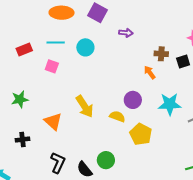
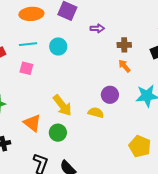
brown cross: (161, 54) -> (124, 45), moved
yellow pentagon: (141, 134) -> (140, 146), moved
green circle: (106, 160) -> (58, 133), moved

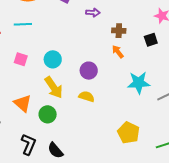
cyan circle: (58, 46) -> (53, 59), moved
pink square: (26, 68) -> (21, 59), moved
purple circle: (110, 95) -> (89, 71), moved

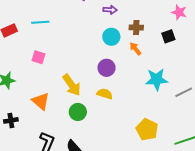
cyan circle: (53, 59) -> (111, 37), moved
green circle: (48, 114) -> (78, 112), moved

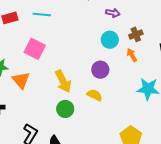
brown cross: (136, 28) -> (136, 34), turned -32
pink square: (38, 57) -> (35, 49), size x1.5
orange triangle: (41, 101) -> (21, 80), moved

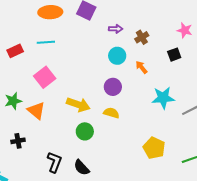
brown cross: (136, 34) -> (142, 37), moved
pink square: (35, 49) -> (45, 77), turned 35
yellow arrow: (63, 81) -> (78, 105), turned -35

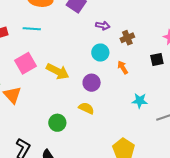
cyan star: (163, 98) -> (140, 101), size x0.7
yellow arrow: (78, 105) -> (58, 71), moved

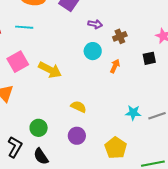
orange arrow: (123, 67) -> (115, 66), turned 56
purple circle: (92, 83) -> (77, 136), moved
cyan star: (140, 101) -> (133, 113), moved
green circle: (57, 123) -> (39, 128), moved

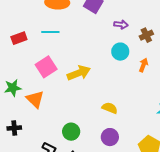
yellow arrow: (50, 70) -> (79, 73), turned -45

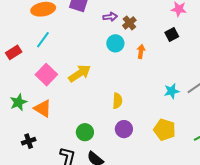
cyan line: (50, 32) -> (43, 40), turned -42
brown cross: (146, 35) -> (129, 23), moved
yellow semicircle: (110, 108) -> (117, 101), turned 84

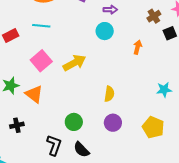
brown cross: (129, 23) -> (154, 16), moved
cyan line: (43, 40) -> (41, 26), turned 54
cyan circle: (115, 43) -> (105, 31), moved

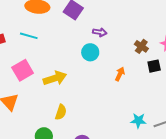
brown cross: (154, 16) -> (141, 46), turned -32
yellow semicircle: (109, 94) -> (61, 112), moved

